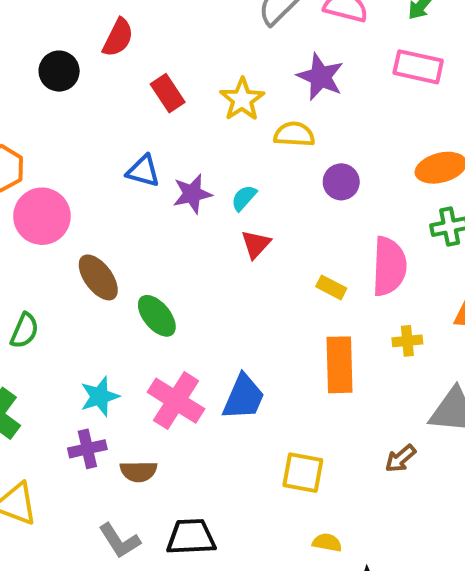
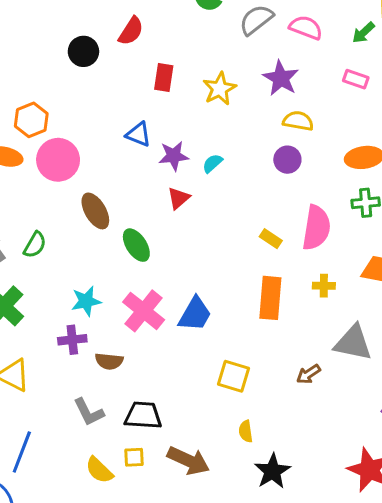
pink rectangle: (418, 67) -> (356, 79), size x0.7
red rectangle: (168, 93) -> (164, 77), turned 36
yellow semicircle: (294, 134) -> (298, 121), moved
red triangle: (256, 244) -> (178, 198), moved
yellow semicircle: (327, 543) -> (246, 431), turned -115

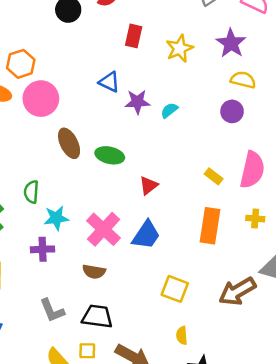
red triangle: (178, 198) -> (149, 185), moved
green semicircle: (35, 245) -> (31, 192), moved, turned 150
green ellipse: (136, 245) -> (110, 155), moved, turned -48
brown semicircle: (109, 361) -> (94, 272), moved
brown arrow: (308, 374) -> (237, 291), size x1.8

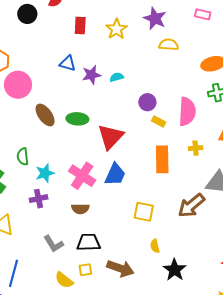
cyan semicircle: (169, 110) -> (117, 77), turned 32
purple circle: (232, 111) -> (147, 102), moved
red triangle: (149, 185) -> (111, 137), size x1.8

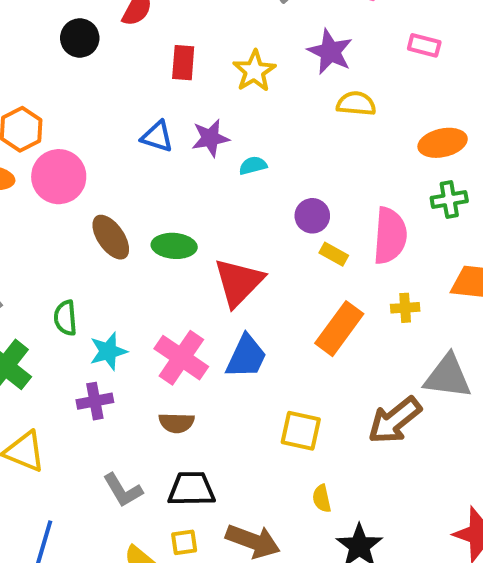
purple star: (91, 75) -> (210, 138), moved
orange rectangle: (162, 159) -> (339, 329), turned 36

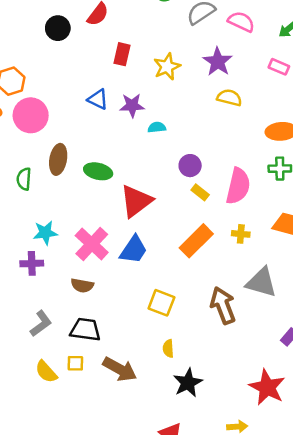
brown ellipse: (111, 237) -> (58, 159), turned 36
green semicircle: (65, 318) -> (24, 179), moved
brown arrow: (395, 420) -> (223, 305), turned 99
gray L-shape: (123, 490) -> (41, 324), turned -104

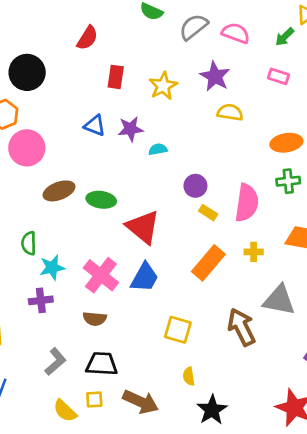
black circle: (58, 28) -> (27, 72), moved, size x1.4
brown ellipse: (58, 159) -> (59, 191), turned 64
green semicircle: (24, 179) -> (29, 243), moved
red triangle: (136, 201) -> (143, 227), turned -39

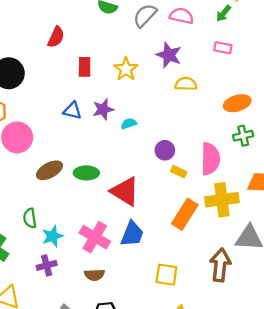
yellow cross: (254, 252) -> (222, 200), size x2.0
brown arrow: (241, 327) -> (220, 265), turned 40

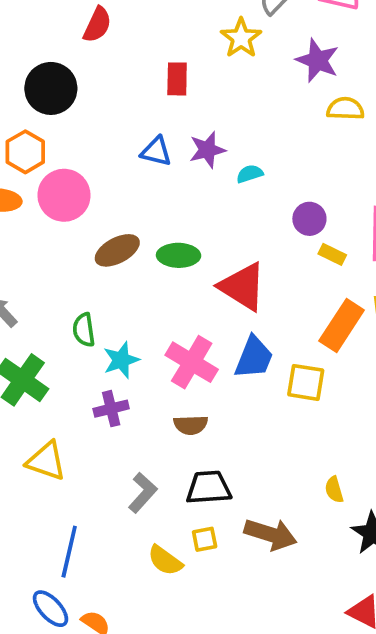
red semicircle: (56, 37) -> (97, 25), moved
yellow star: (126, 69) -> (241, 38), moved
yellow square: (166, 275) -> (306, 382), moved

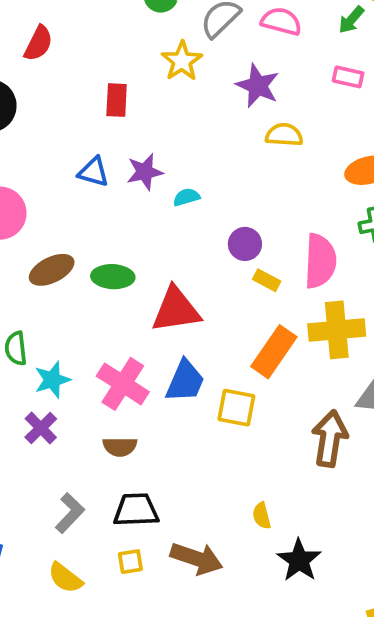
red triangle: (243, 287) -> (176, 310), turned -42
purple cross: (111, 409) -> (41, 428), turned -32
yellow semicircle: (165, 561) -> (65, 578), moved

